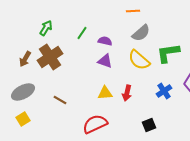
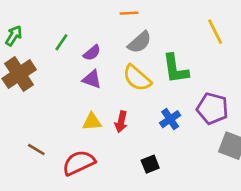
purple semicircle: (105, 41) -> (92, 53), turned 128
green L-shape: (168, 53) -> (175, 69), turned -90
brown line: (60, 100) -> (36, 150), moved

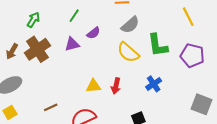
green line: (61, 42) -> (74, 16), moved
purple triangle: (92, 79) -> (72, 44), moved, turned -35
purple pentagon: (212, 108) -> (192, 55), moved
brown line: (36, 150) -> (51, 107), turned -56

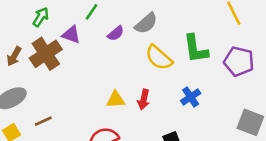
gray semicircle: (130, 25) -> (146, 23), moved
purple triangle: (72, 44) -> (71, 35), moved, turned 35
brown line: (51, 107) -> (43, 121), moved

